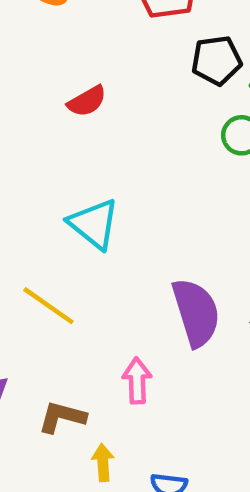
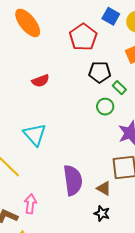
pink arrow: (137, 381) -> (30, 204), moved

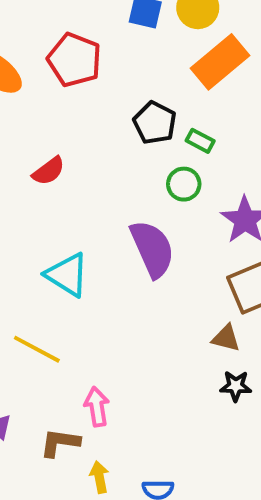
red pentagon: (83, 37) -> (74, 60), moved
black pentagon: (100, 72) -> (155, 123), turned -30
purple semicircle: (73, 180) -> (152, 249), moved

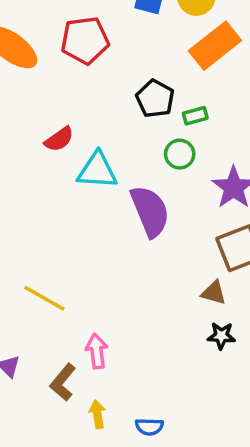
red pentagon: (74, 60) -> (85, 40), turned -30
green rectangle: (200, 141) -> (195, 116), turned -45
cyan triangle: (67, 275) -> (97, 171), moved, turned -30
brown L-shape: (60, 443) -> (63, 382), turned -60

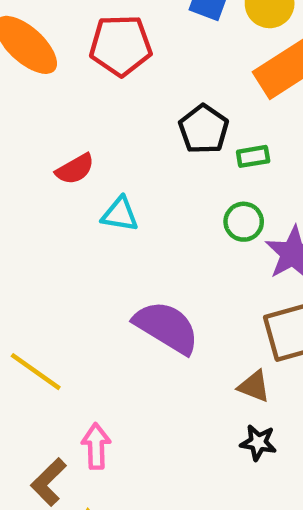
green circle: (180, 154) -> (244, 222), moved
cyan triangle: (97, 171) -> (120, 214), size x0.7
purple semicircle: (150, 211) -> (167, 327), moved, turned -42

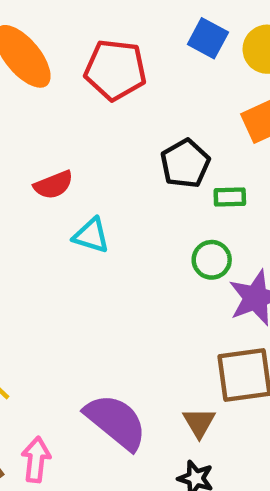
purple semicircle: (167, 327) -> (116, 422), moved
brown triangle: (254, 386) -> (199, 423), turned 30

